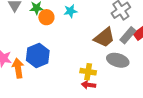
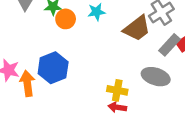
brown trapezoid: (104, 37) -> (137, 28), moved

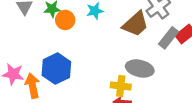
gray ellipse: (156, 77) -> (140, 68), moved

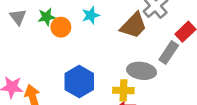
gray rectangle: (169, 38) -> (169, 53), moved
blue hexagon: (56, 69) -> (79, 82), moved

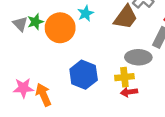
green star: (47, 17) -> (35, 22), moved
orange circle: (61, 27) -> (60, 28), size x1.6

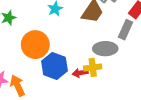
orange circle: (60, 28) -> (35, 45), moved
red arrow: (129, 92) -> (80, 73), moved

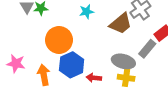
yellow cross: (93, 67) -> (126, 78), moved
orange arrow: (17, 85) -> (44, 75), moved

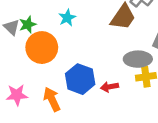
cyan star: (87, 12) -> (67, 18), moved
orange circle: (59, 40) -> (42, 48), moved

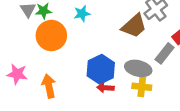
blue hexagon: (80, 79) -> (101, 69), moved

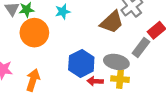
orange arrow: (49, 86) -> (33, 80), turned 30
red arrow: (105, 88) -> (95, 81), moved

